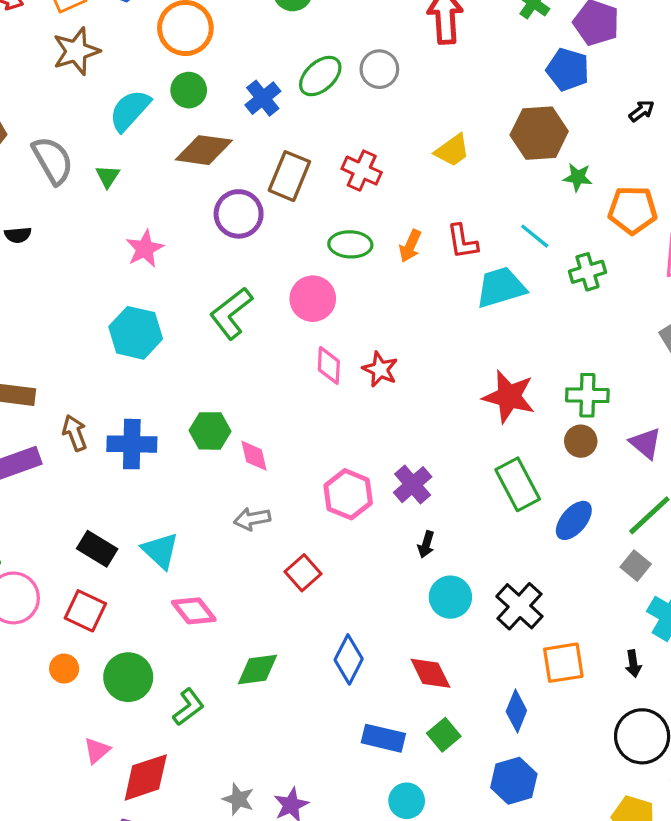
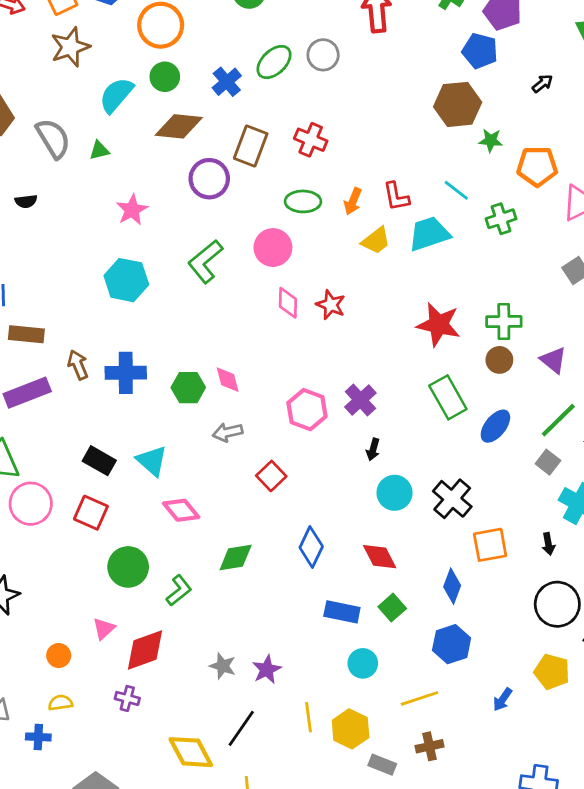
yellow trapezoid: (452, 150) -> (376, 241), moved
green triangle: (108, 176) -> (99, 150), turned 45
green hexagon: (210, 431) -> (188, 388), moved
orange circle: (64, 669) -> (59, 656), moved

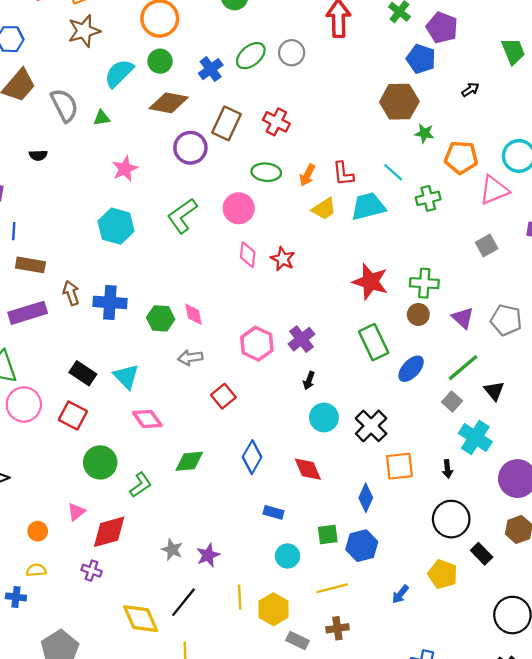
green square: (392, 608) -> (328, 535), moved, turned 30
blue rectangle: (342, 612) -> (274, 512), size x0.7

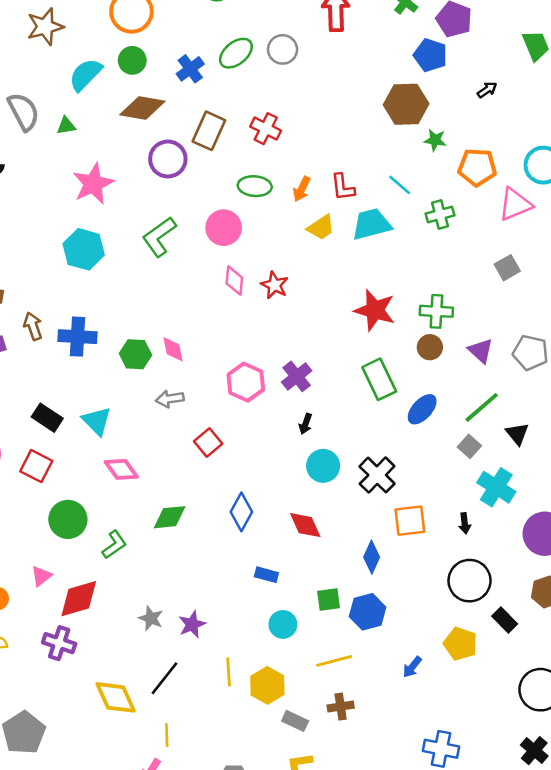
pink star: (125, 169) -> (93, 184), size x1.4
purple cross: (92, 571) -> (59, 643), size x1.4

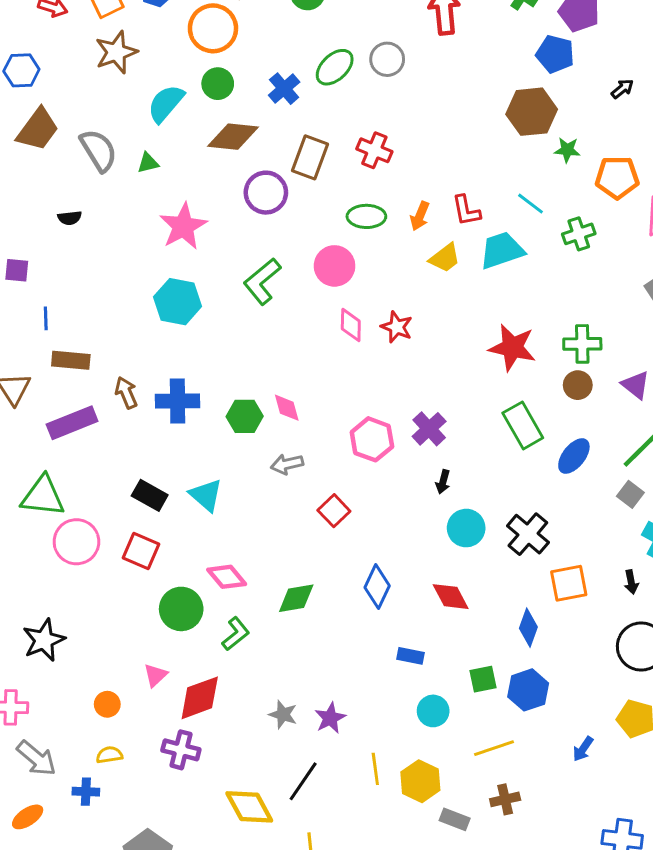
pink diamond: (121, 469) -> (227, 577), moved

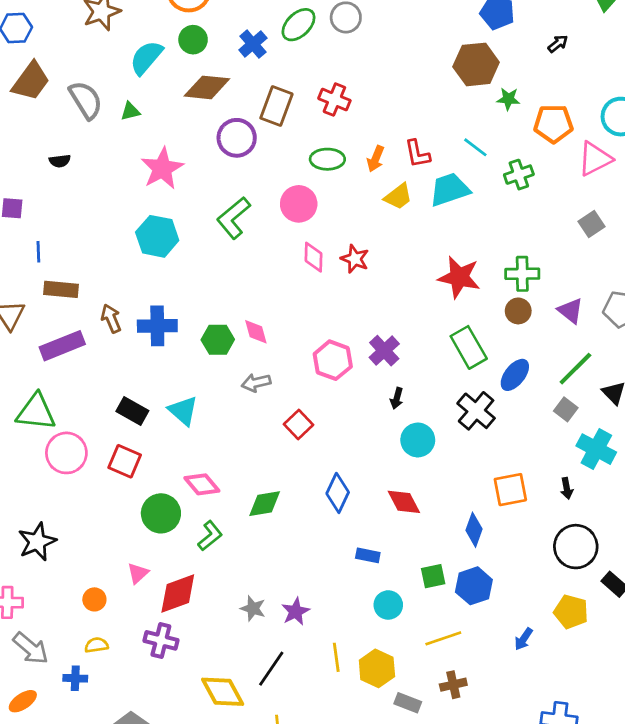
black cross: (528, 534) -> (476, 411), moved

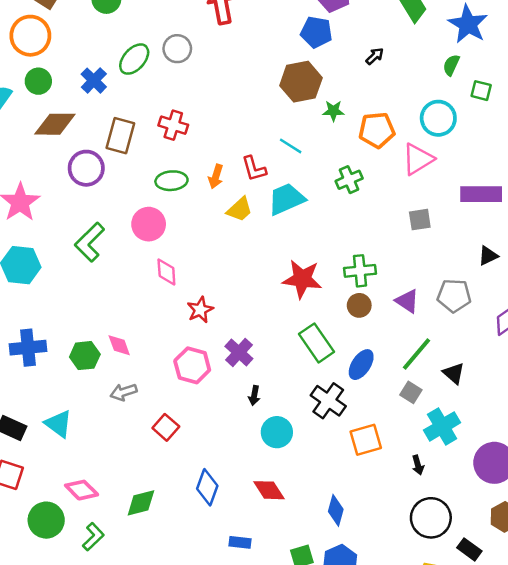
cyan line: (475, 147) -> (291, 146), moved
gray square: (591, 224) -> (420, 220), turned 30
red star: (355, 259) -> (200, 310), moved, turned 30
cyan cross: (596, 449) -> (442, 426), turned 36
orange square: (510, 490) -> (366, 440), moved

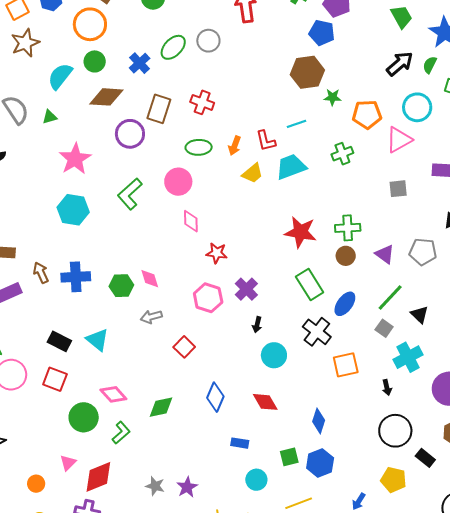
black arrow: (375, 56) -> (400, 64), moved, size x1.8
cyan line: (291, 146) -> (296, 124), turned -54
red star: (200, 310) -> (217, 253), turned 30

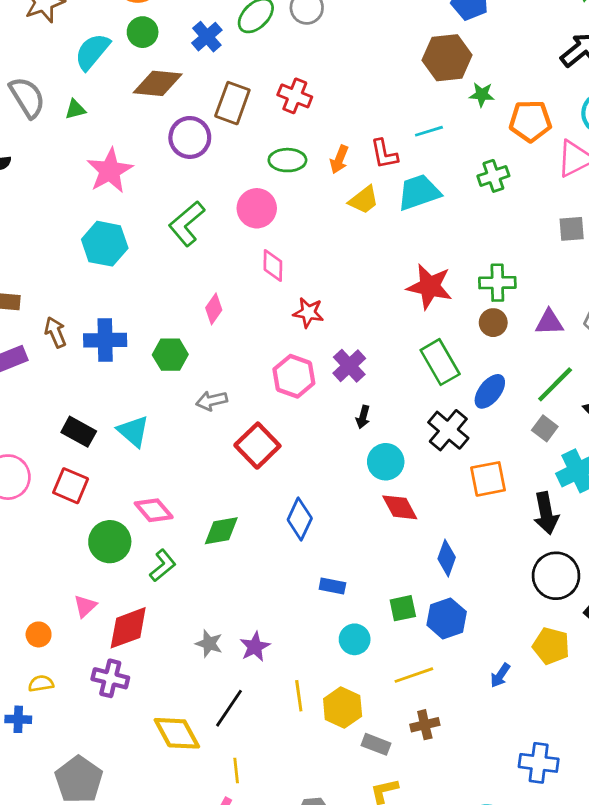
purple triangle: (385, 254) -> (549, 322), turned -40
pink diamond: (150, 279) -> (214, 309), moved, turned 50
red square: (184, 347) -> (257, 446), size x1.4
black arrow: (387, 387) -> (546, 513), size x1.8
red diamond: (265, 402) -> (400, 507), moved

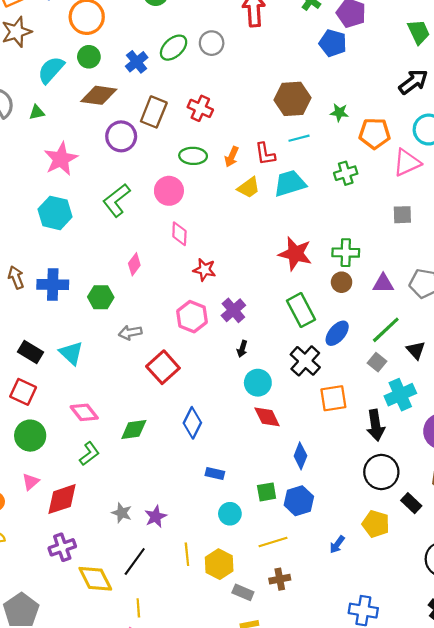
brown hexagon: (447, 58) -> (292, 99), moved
green circle: (110, 542) -> (30, 436), moved
purple cross: (110, 678) -> (62, 547), moved, turned -35

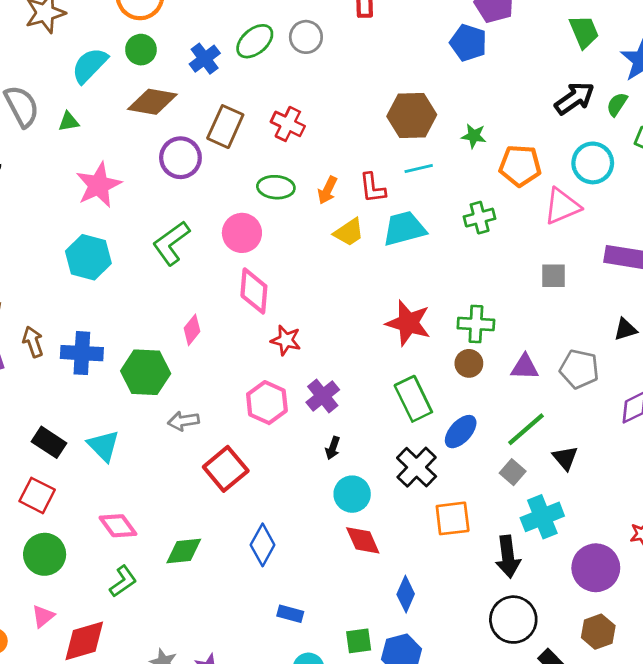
pink diamond: (179, 234) -> (254, 291), size x1.4
green hexagon: (101, 297) -> (146, 372), size x1.4

